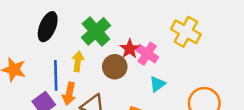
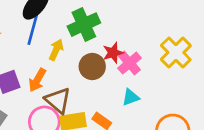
blue line: (56, 75) -> (33, 29), moved

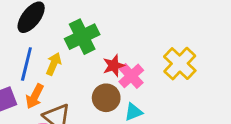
blue line: (33, 29) -> (26, 64), moved
brown circle: (92, 67) -> (106, 98), moved

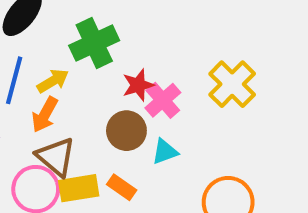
yellow arrow: (54, 64) -> (53, 81), turned 35
orange arrow: (35, 96) -> (45, 115), moved

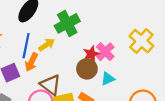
red star: (138, 85) -> (91, 54), moved
orange arrow: (45, 115) -> (31, 62), moved

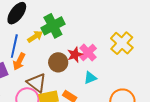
yellow arrow: (47, 45) -> (35, 37), moved
brown circle: (87, 69) -> (58, 62), moved

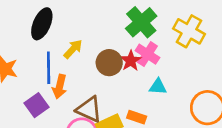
green cross: (53, 26) -> (141, 22), moved
brown circle: (58, 62) -> (109, 63), moved
cyan triangle: (90, 78) -> (158, 87), turned 40

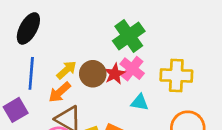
yellow cross: (189, 31) -> (176, 75), moved, turned -32
yellow arrow: (73, 49) -> (67, 70), moved
orange arrow: (60, 87) -> (60, 92), moved, turned 30

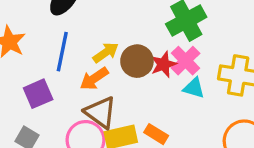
cyan triangle: (140, 102) -> (194, 88), moved

